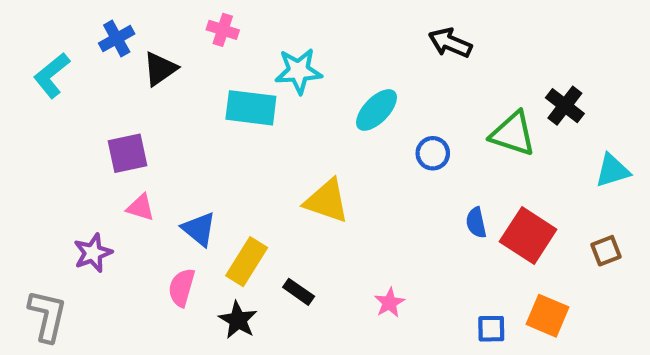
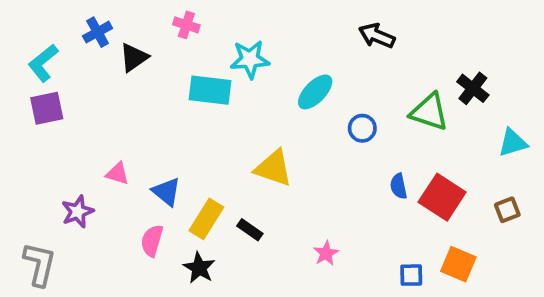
purple square: (127, 153) -> (47, 108), moved
black rectangle: (299, 292) -> (250, 230), moved

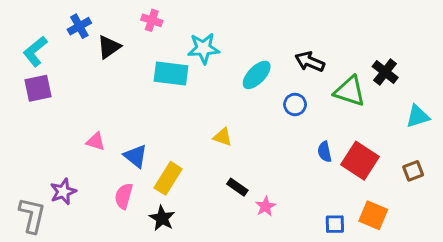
black arrow: (377, 36) -> (310, 62), moved
yellow triangle: (273, 168) -> (223, 137), size x0.6
purple star: (78, 212) -> (63, 192), moved
black rectangle: (250, 230) -> (237, 187), moved

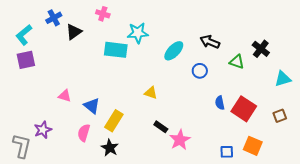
green triangle: (350, 91) -> (237, 62), size x0.7
pink star: (265, 206) -> (180, 140), size x1.5

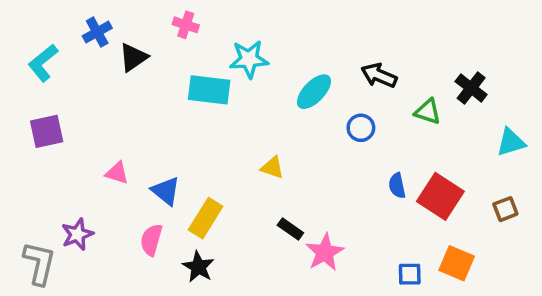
purple square: (26, 60) -> (47, 131), moved

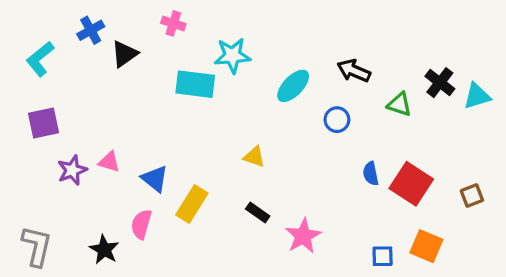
cyan triangle: (511, 142) -> (477, 96), moved
black rectangle: (290, 229) -> (258, 212), moved
purple star: (77, 234) -> (72, 170), moved
black star: (198, 267) -> (104, 250), moved

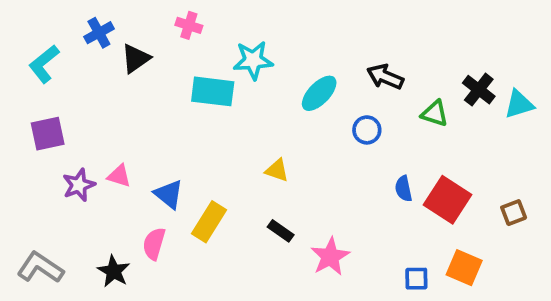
gray L-shape: (37, 246) -> (40, 268), turned -69

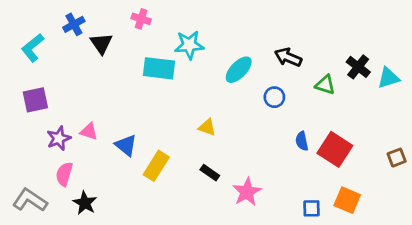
black triangle: (136, 58) -> (101, 44), turned -30
brown square: (514, 213) -> (397, 158), moved
pink semicircle: (154, 244) -> (64, 174), moved

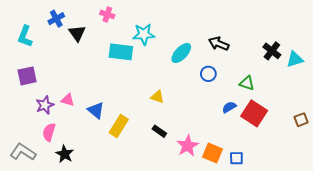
cyan L-shape: (33, 48) -> (25, 36), turned -30
green triangle: (325, 85) -> (247, 83), moved
blue semicircle: (302, 141) -> (229, 107), turned 72
orange square: (347, 200) -> (213, 153), moved

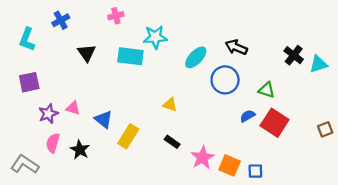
pink cross: (107, 14) -> (116, 16), turned -32
black triangle: (77, 33) -> (87, 53), moved
blue circle: (208, 74) -> (225, 80), size x1.6
black star: (65, 154) -> (80, 150), moved

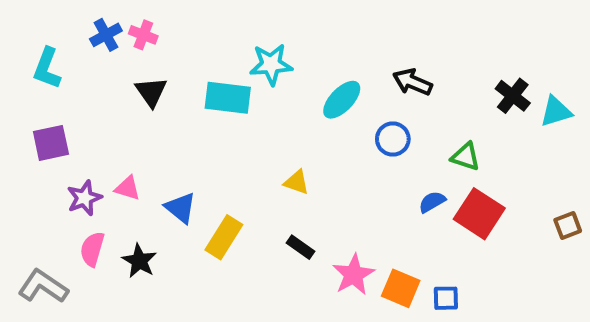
pink cross: (116, 16) -> (143, 35), moved, turned 35
blue circle: (225, 80) -> (393, 139), size x0.7

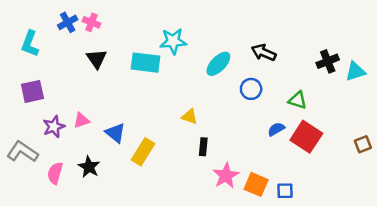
black cross: (513, 96) -> (328, 61), turned 30
pink triangle: (128, 188) -> (81, 120), turned -36
black rectangle: (300, 247) -> (203, 147), moved, turned 60
pink semicircle: (92, 249) -> (55, 173), moved
gray L-shape: (43, 286) -> (22, 152), moved

